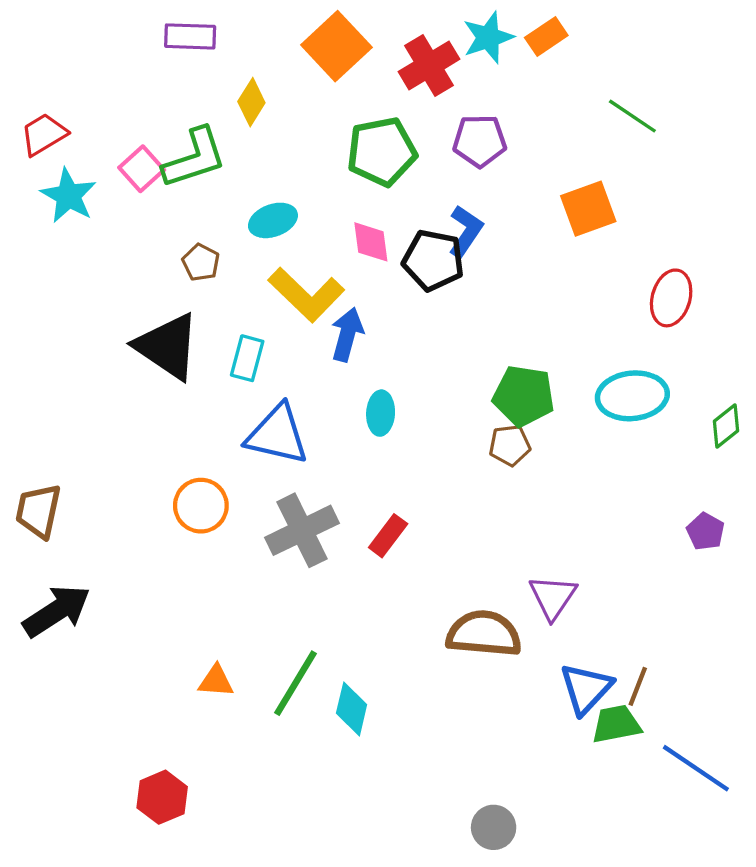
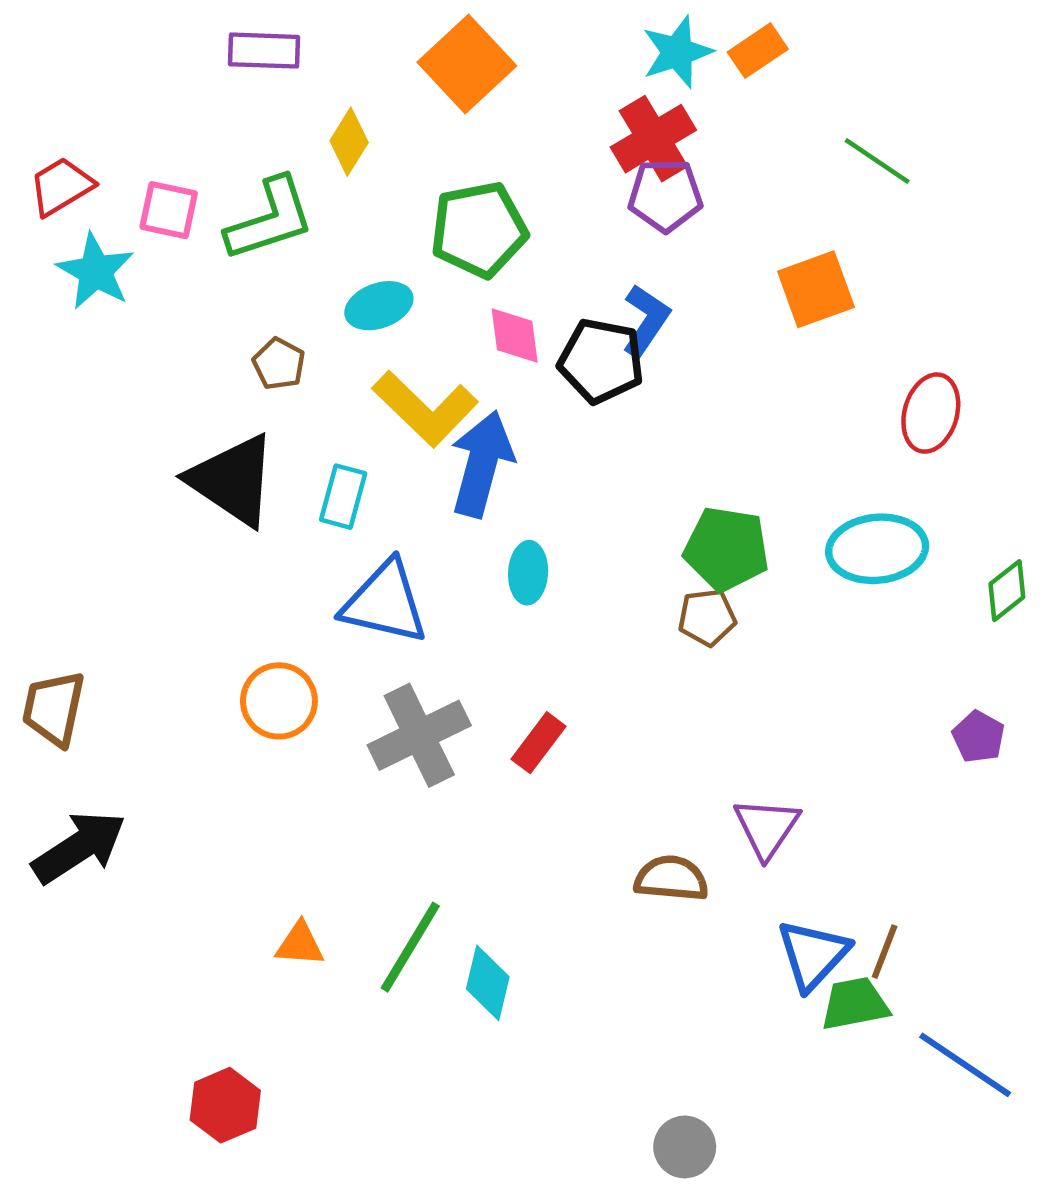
red cross: (429, 65) -> (653, 139), moved
green pentagon: (382, 152) -> (479, 230), moved
pink square: (142, 169) -> (169, 210), moved, turned -36
blue arrow: (347, 334) -> (482, 464), size x1.4
brown semicircle: (484, 634) -> (671, 878), size x0.7

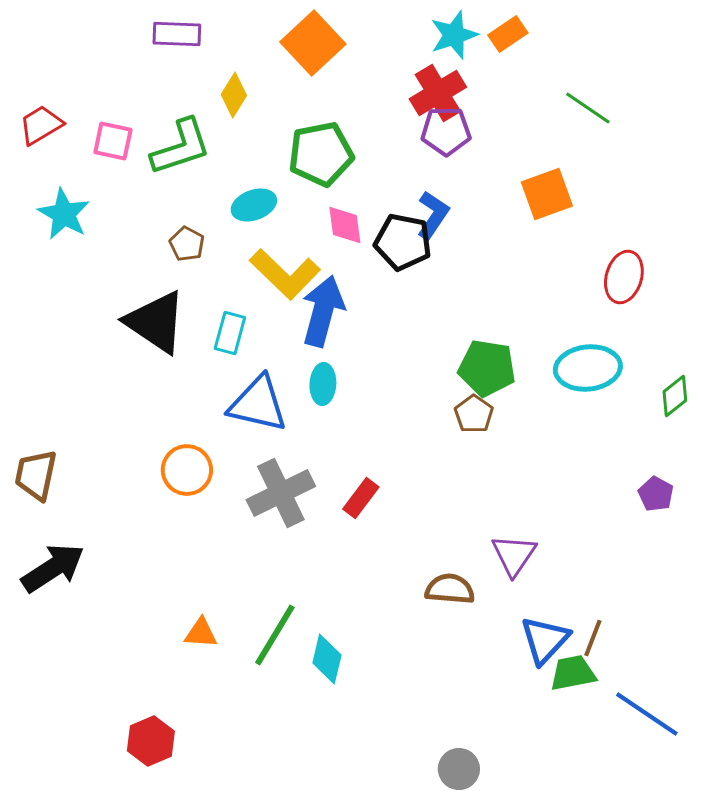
cyan star: (95, 271) -> (64, 214), moved
cyan ellipse: (528, 573) -> (323, 384), moved
brown pentagon: (707, 617) -> (474, 414), turned -30

